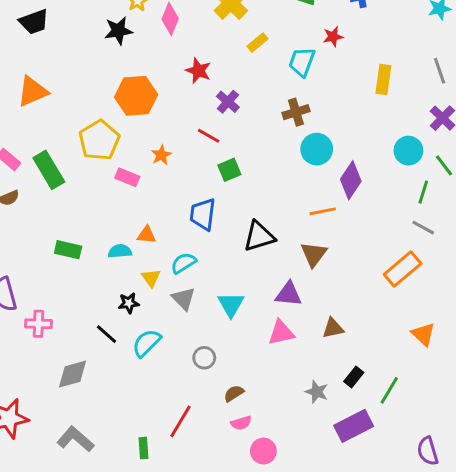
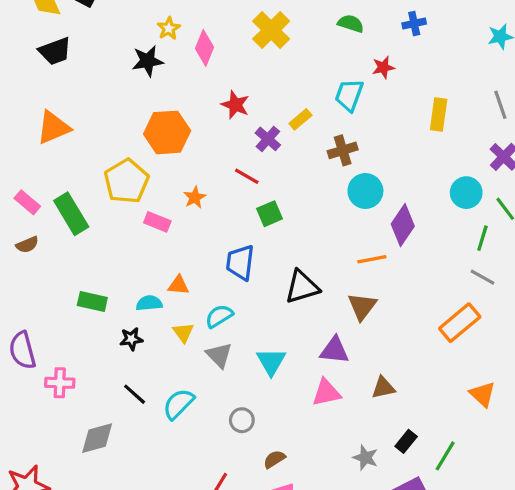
yellow rectangle: (257, 43) -> (300, 119), moved
black star: (129, 303) -> (131, 339), moved

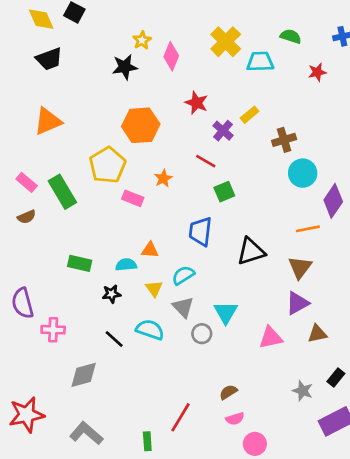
cyan trapezoid: (349, 95) -> (260, 62), moved, turned 68
purple triangle: (335, 350) -> (297, 303), moved, turned -35
cyan semicircle: (178, 404) -> (150, 330), moved, turned 64
gray circle: (242, 420) -> (202, 334), moved

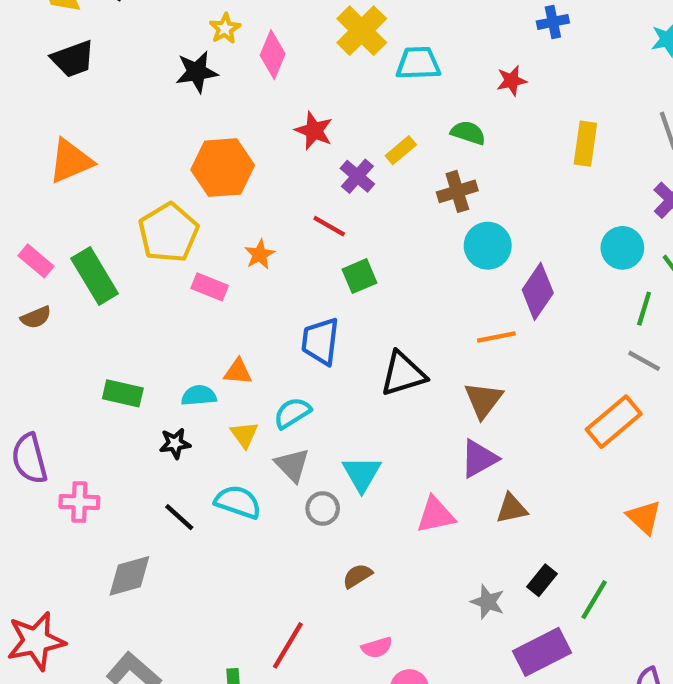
green semicircle: (291, 36) -> (468, 133), moved
brown semicircle: (228, 392) -> (357, 576), moved

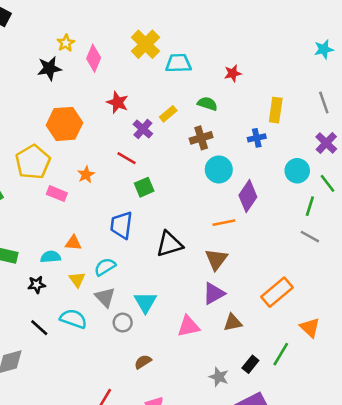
blue cross: (553, 22) -> (257, 138), moved
orange rectangle: (614, 422) -> (277, 292), moved
green line: (594, 600) -> (281, 354), moved

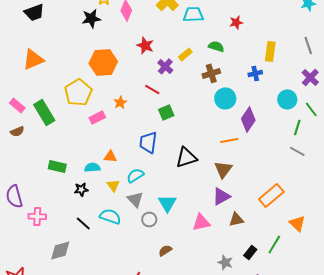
pink rectangle: (57, 194) -> (97, 117), turned -49

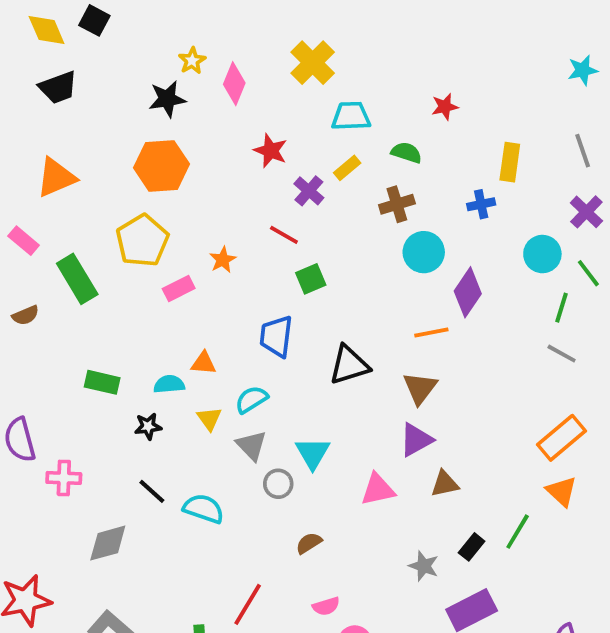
cyan trapezoid: (193, 14) -> (351, 116), moved
orange hexagon: (103, 62) -> (161, 166), moved
pink rectangle: (17, 105) -> (24, 241), moved
orange rectangle: (271, 195) -> (562, 438), moved
cyan semicircle: (110, 216) -> (204, 509), moved

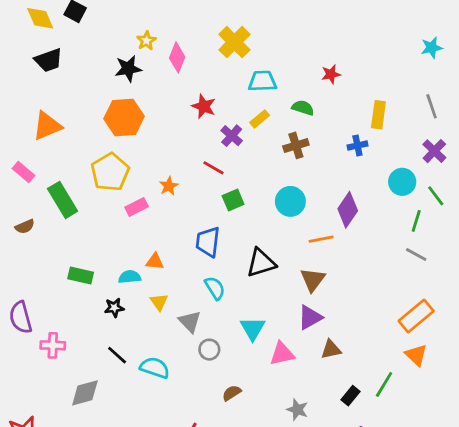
cyan circle: (424, 252) -> (290, 201), moved
cyan semicircle: (251, 400) -> (215, 288), moved, turned 90
cyan triangle: (313, 453) -> (253, 329), moved
gray star: (424, 566) -> (297, 410), moved

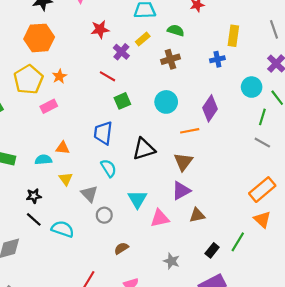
red star: (204, 106) -> (100, 29), turned -30
orange star: (169, 186) -> (59, 76), moved
black star: (114, 308) -> (34, 196), moved

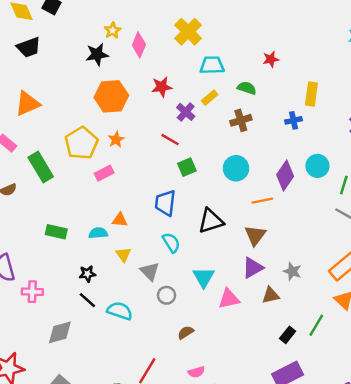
orange hexagon: (39, 38) -> (111, 96), moved
cyan circle: (252, 87) -> (317, 166), moved
gray star: (172, 261) -> (292, 271), moved

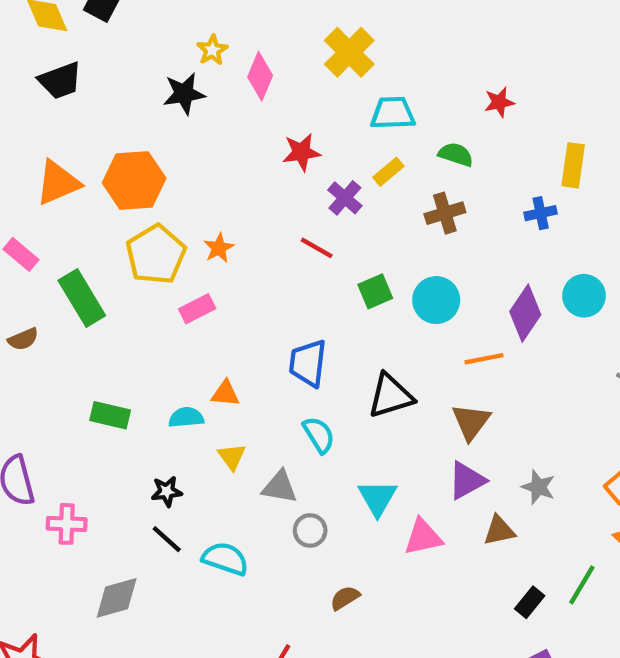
orange hexagon: (111, 96) -> (134, 181), moved
green square: (187, 167) -> (375, 291), moved
gray triangle: (150, 271) -> (280, 487), turned -36

